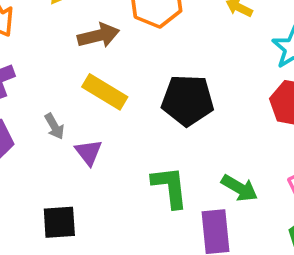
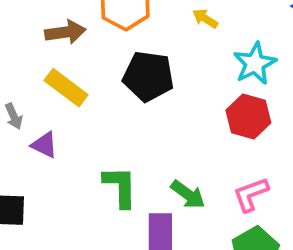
black pentagon: (188, 100) -> (148, 76), moved
purple triangle: (89, 152) -> (44, 145), turned -32

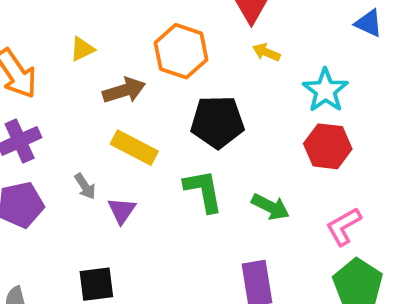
purple triangle: (44, 145) -> (122, 211), turned 48
green L-shape: (120, 187) -> (203, 191), moved
green arrow: (188, 194) -> (270, 207), moved

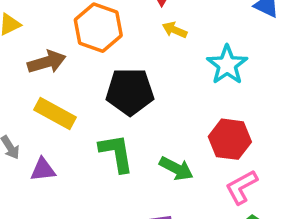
red hexagon: (328, 146) -> (230, 139), moved
purple triangle: (122, 211) -> (43, 170), turned 48

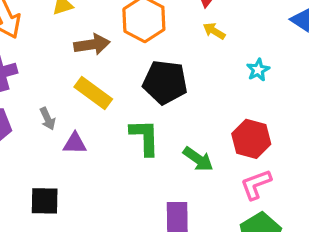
cyan star: (227, 65) -> (258, 70), size x0.6

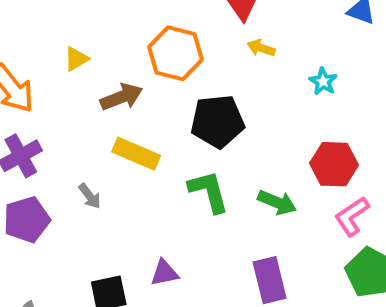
purple triangle: (75, 143) -> (164, 273), moved

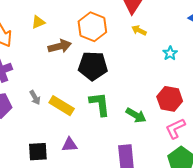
black pentagon: (217, 121) -> (93, 66), moved
yellow rectangle: (136, 154) -> (62, 106), moved

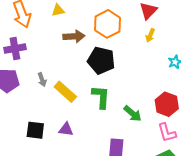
yellow arrow: (139, 30) -> (150, 35), turned -104
pink L-shape: (175, 128) -> (167, 133), turned -90

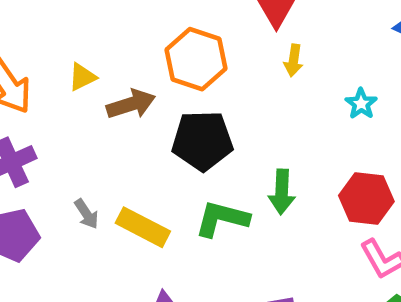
yellow triangle: (58, 10) -> (82, 77), moved
green L-shape: (101, 97) -> (222, 219), turned -65
green arrow: (133, 114) -> (282, 192), moved, turned 66

